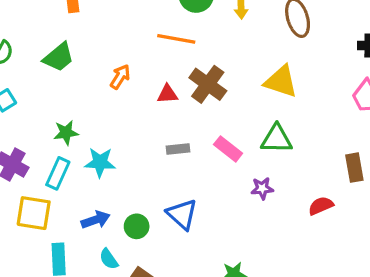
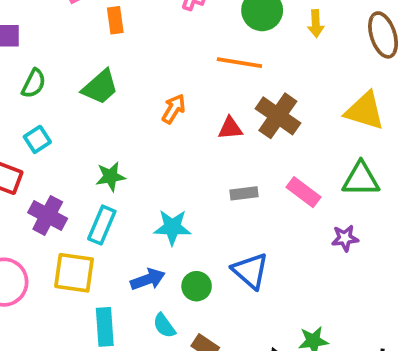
cyan star: (100, 162) -> (172, 227), moved

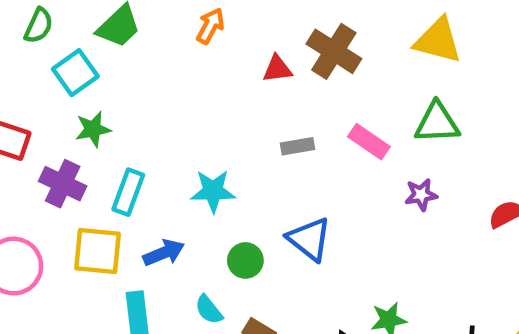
orange arrow: (174, 109) -> (210, 26), moved
cyan square: (37, 139) -> (75, 73), moved, size x1.4
green star: (111, 177) -> (93, 129), moved
blue arrow: (148, 279) -> (164, 253), moved

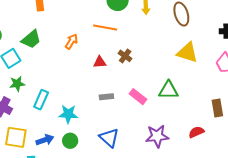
yellow triangle: (438, 41) -> (187, 53), moved
brown cross: (334, 51) -> (125, 56), size x0.6
cyan rectangle: (128, 192) -> (41, 100), moved
purple star: (421, 195) -> (157, 136), moved, size x1.6
green circle: (245, 260) -> (70, 141), moved

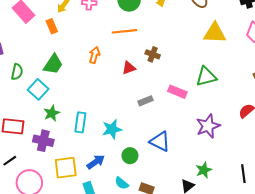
green circle: (70, 141) -> (130, 156), moved

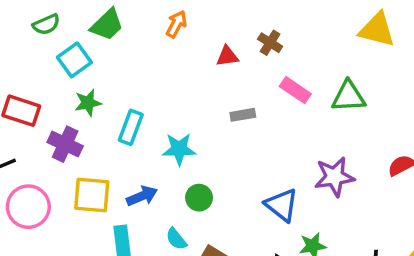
green semicircle: (17, 72) -> (46, 24), turned 42
pink rectangle: (177, 92) -> (295, 90), moved
blue triangle: (160, 141) -> (282, 205), moved

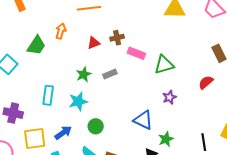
green trapezoid: (107, 25) -> (36, 45), moved
brown cross: (270, 43) -> (117, 38), moved, turned -32
green triangle: (348, 97) -> (164, 65), moved
green star: (88, 103) -> (84, 74), moved
purple star: (334, 177) -> (169, 97), size x0.6

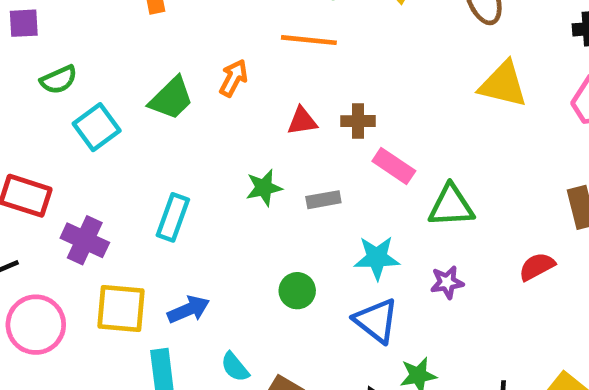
cyan star: (78, 101) -> (377, 258), moved
green circle: (96, 126) -> (297, 291), moved

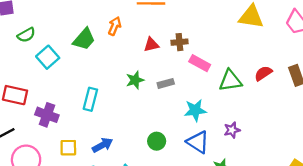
red semicircle: (537, 267) -> (263, 73), moved
purple star: (447, 282) -> (232, 130), moved
green circle: (297, 291) -> (157, 141), moved
yellow square: (121, 309) -> (68, 148), size x0.7

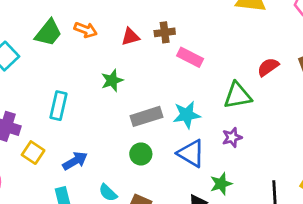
orange arrow: (115, 26) -> (86, 30), moved, turned 90
green triangle: (230, 81) -> (238, 96), moved
gray rectangle: (166, 83) -> (147, 116), moved, size x1.5
yellow square: (68, 148) -> (33, 153), moved, turned 36

